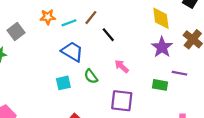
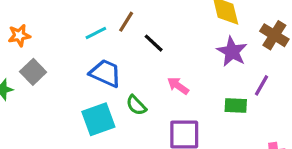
orange star: (48, 17) -> (19, 35), moved
gray square: (16, 31) -> (33, 72), moved
purple line: (180, 73) -> (261, 85), turned -64
cyan square: (63, 83) -> (98, 119), size x1.5

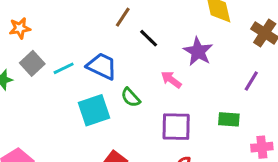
cyan line: (96, 33) -> (64, 68), moved
purple star: (232, 52) -> (198, 51), moved
green rectangle: (236, 105) -> (229, 119), moved

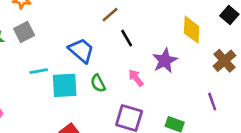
cyan line: (64, 68) -> (39, 71), moved
purple line: (251, 81) -> (212, 102), moved, turned -66

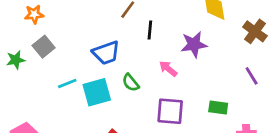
black line: (127, 38) -> (150, 30), turned 48
blue trapezoid: (81, 50) -> (106, 53), turned 132
purple star: (165, 61) -> (194, 44), turned 30

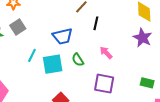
purple star: (194, 44) -> (142, 38), moved, turned 30
cyan line: (67, 83) -> (32, 55), turned -48
green rectangle: (218, 107) -> (147, 83), moved

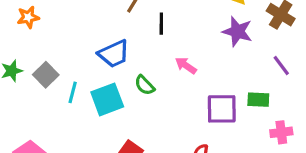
gray square: (18, 27) -> (46, 75), moved
purple square: (104, 84) -> (222, 109), moved

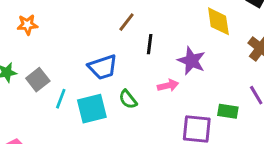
purple star: (237, 31) -> (191, 61), moved
pink arrow: (186, 66) -> (168, 85), turned 126
green rectangle: (258, 100) -> (228, 111), moved

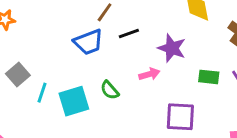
black line: (150, 44) -> (129, 33), turned 66
blue trapezoid: (103, 67) -> (88, 42), moved
green rectangle: (228, 111) -> (209, 77), moved

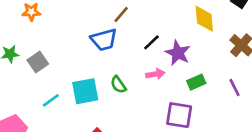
black line: (129, 33) -> (151, 42), moved, turned -30
green rectangle: (209, 77) -> (196, 82), moved, turned -36
cyan line: (42, 93) -> (51, 100), moved, turned 30

